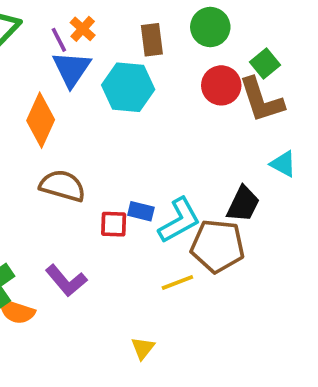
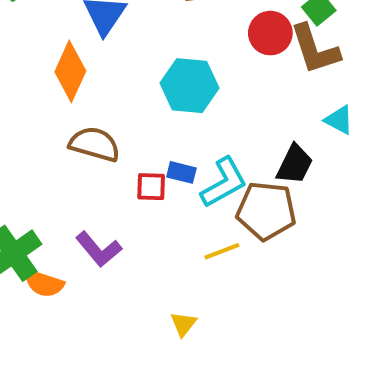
cyan hexagon: (128, 87) -> (190, 86), moved

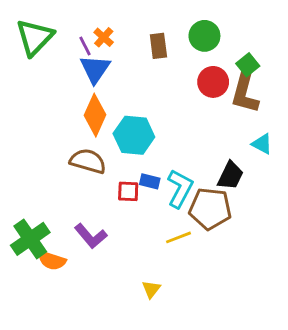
brown L-shape: (315, 49) -> (245, 93), turned 33
orange diamond: (70, 71) -> (95, 115), moved
cyan hexagon: (190, 86) -> (134, 135), moved
cyan L-shape: (224, 183) -> (180, 189), turned -33

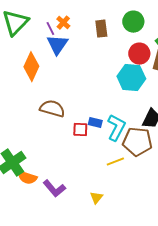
orange diamond: (95, 115) -> (31, 67), moved
cyan hexagon: (134, 135) -> (131, 78), moved
purple L-shape: (91, 236) -> (54, 189), moved

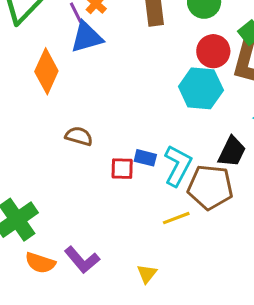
blue triangle: (57, 45) -> (87, 37), turned 40
brown semicircle: (52, 109) -> (79, 136), size x0.7
orange semicircle: (27, 178) -> (40, 263), moved

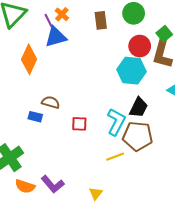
black trapezoid: (232, 152) -> (139, 107), moved
blue rectangle: (145, 158) -> (35, 117), moved

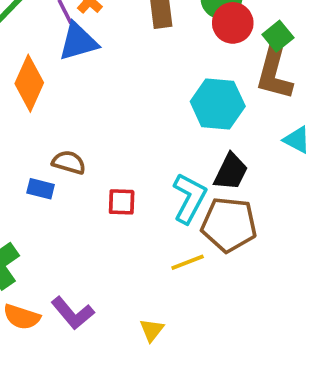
red circle: (140, 46) -> (233, 23), moved

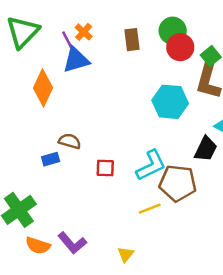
black trapezoid: (231, 172) -> (206, 149), moved
blue rectangle: (41, 189) -> (51, 159), turned -30
cyan L-shape: (189, 198) -> (151, 165), turned 36

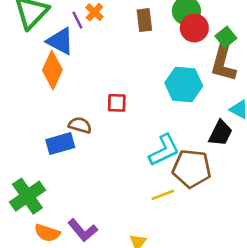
blue triangle: (76, 60) -> (60, 41), moved, turned 44
blue rectangle: (51, 159) -> (60, 144), size x1.5
red square: (105, 168) -> (117, 103), moved

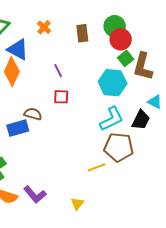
purple line: (77, 20) -> (58, 71), moved
green square: (226, 37) -> (126, 58), moved
cyan L-shape: (164, 150) -> (112, 119), moved

